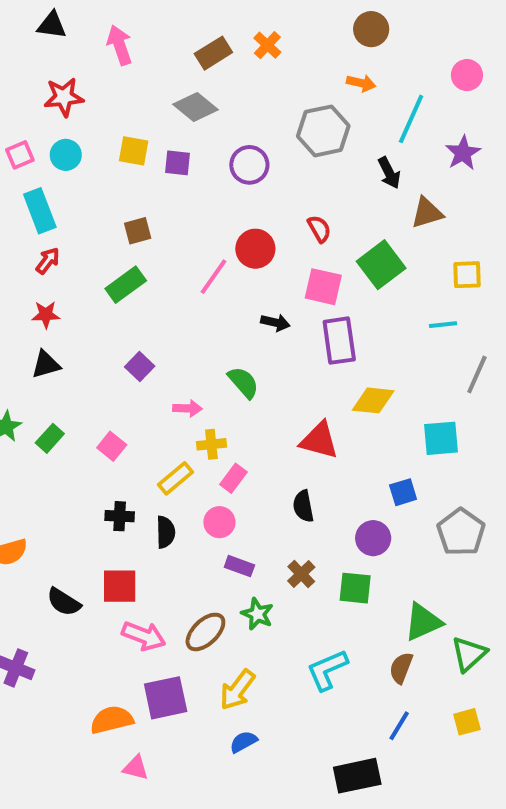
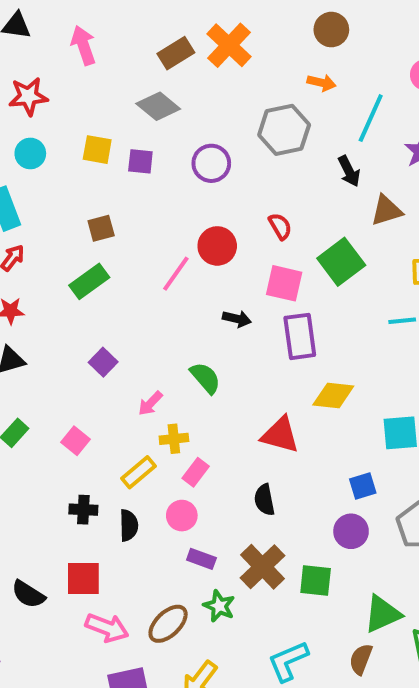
orange cross: (267, 45) -> (229, 45), size x1.6
pink arrow: (188, 408) -> (150, 403), turned 132
purple circle: (373, 538) -> (351, 531), moved
brown cross: (301, 574) -> (262, 567), size x1.6

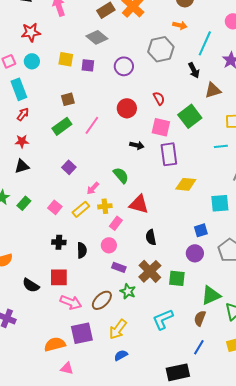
pink line: (176, 274) -> (92, 125), moved
red triangle: (280, 435) -> (139, 204), moved
yellow rectangle: (139, 472) -> (81, 209), moved

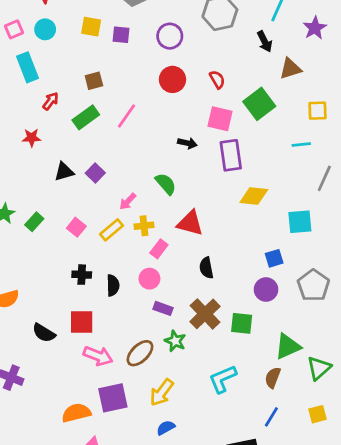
red circle: (127, 108) -> (172, 79), moved
red arrow: (23, 114) -> (51, 101), moved
black triangle: (22, 166) -> (64, 172), moved

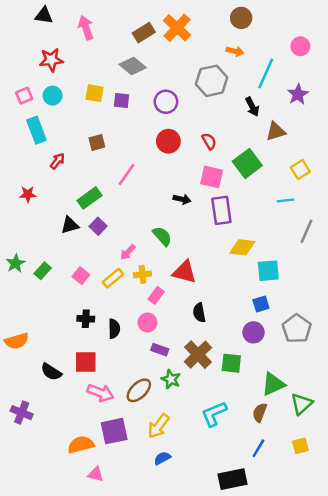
yellow square: (317, 111) -> (300, 170), turned -30
green rectangle: (86, 117) -> (89, 198), moved
red star: (32, 138) -> (28, 194), moved
cyan square: (300, 222) -> (268, 271), moved

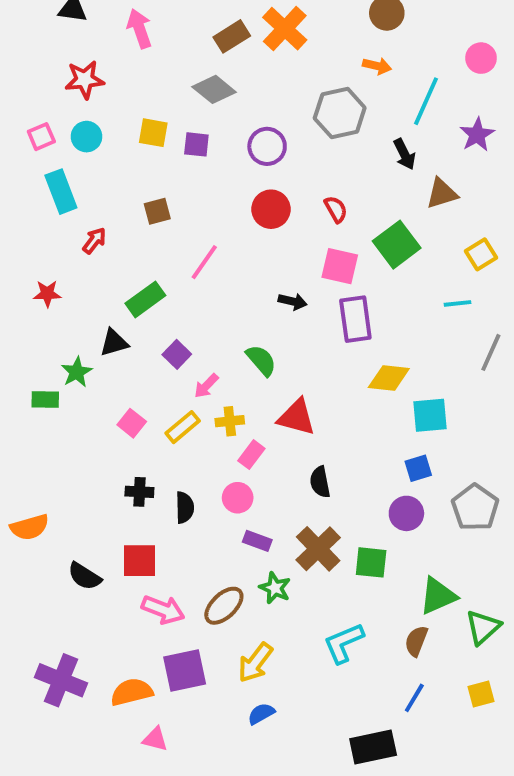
purple square: (98, 226) -> (177, 354), moved
green star: (15, 263) -> (77, 372), moved
green rectangle: (43, 271) -> (45, 400), moved, turned 49
purple cross: (22, 413) -> (61, 680), moved, size x1.4

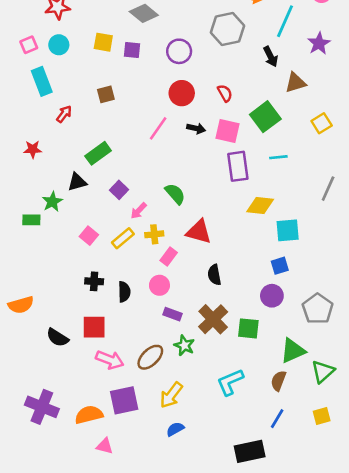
pink line: (204, 262) -> (158, 128), moved
black arrow: (293, 301) -> (196, 128), moved
cyan line: (457, 303) -> (278, 157), moved
gray pentagon: (475, 508) -> (318, 309), moved

